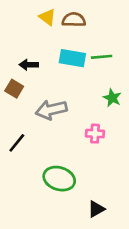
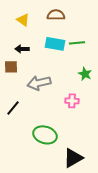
yellow triangle: (47, 17) -> (23, 20), moved
brown square: (14, 89) -> (11, 67), turned -32
black triangle: (96, 209) -> (73, 158), size x1.5

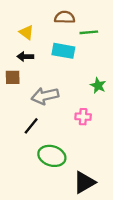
yellow triangle: (23, 20) -> (26, 32), moved
green line: (77, 43) -> (89, 32), moved
black line: (13, 108) -> (31, 126), moved

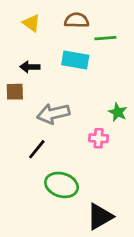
yellow triangle: (26, 32) -> (31, 23), moved
green star: (98, 85) -> (118, 112), moved

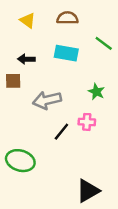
green line: (105, 38) -> (104, 43), moved, turned 42
green star: (118, 112) -> (96, 92), moved
black line: (37, 149) -> (61, 132), moved
green ellipse: (62, 185) -> (20, 161), moved

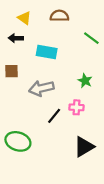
cyan rectangle: (66, 53) -> (47, 52), moved
black arrow: (26, 59) -> (16, 38), moved
black triangle: (88, 191) -> (84, 147), moved

